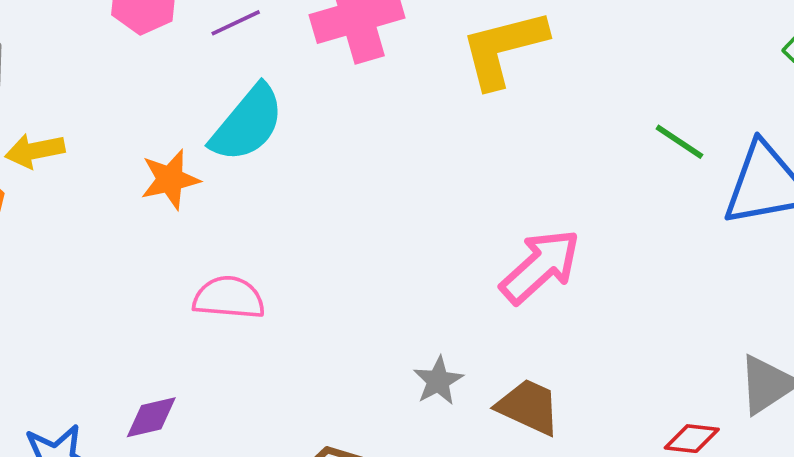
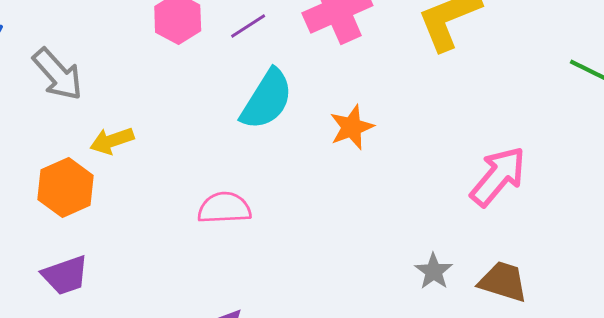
orange star: (170, 179) -> (352, 127), moved
pink semicircle: (229, 298) -> (224, 208), moved

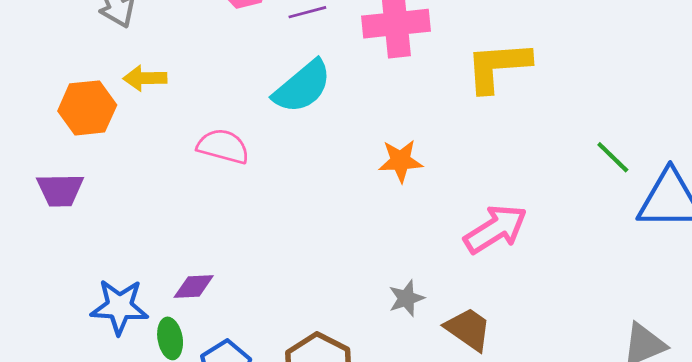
orange star: (352, 127) -> (401, 161), moved
pink semicircle: (224, 208) -> (223, 146), moved

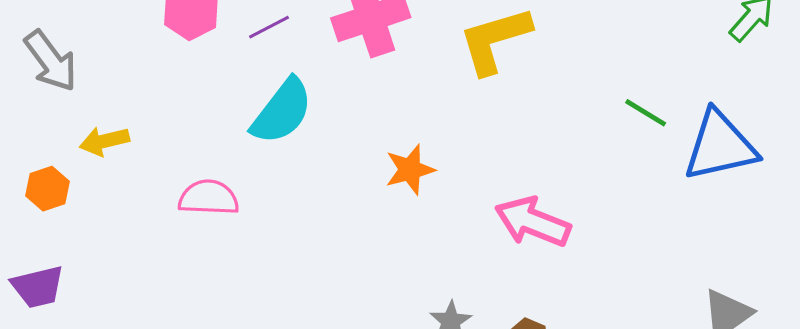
orange hexagon: (87, 108) -> (48, 189), size x0.7
pink arrow: (495, 229) -> (533, 222), turned -114

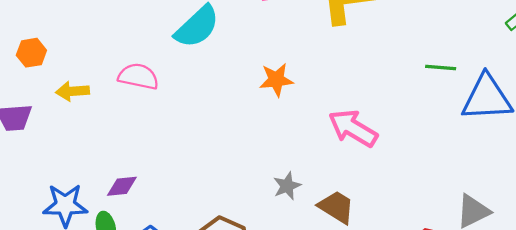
green line: (646, 113) -> (441, 67), turned -36
yellow arrow: (104, 141) -> (73, 91), moved

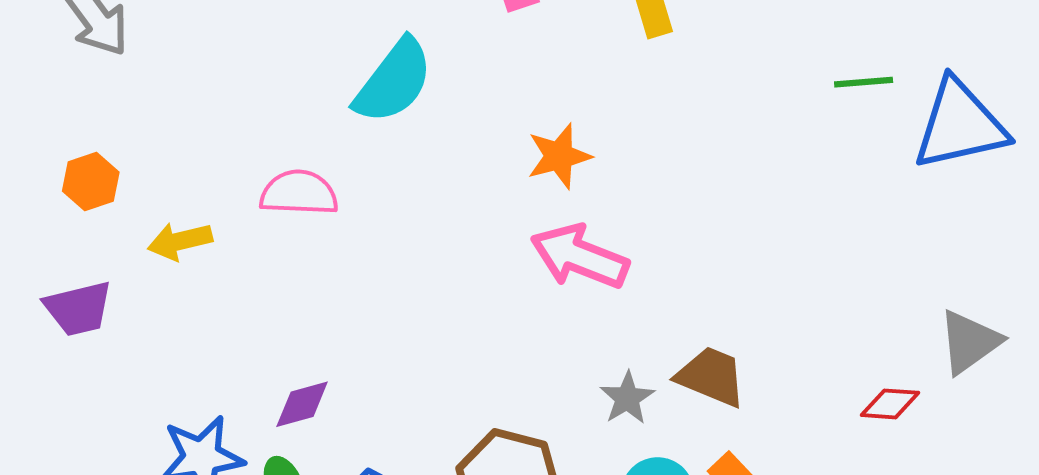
pink arrow: (353, 128) -> (580, 257), moved
gray star: (287, 186) -> (627, 398), moved

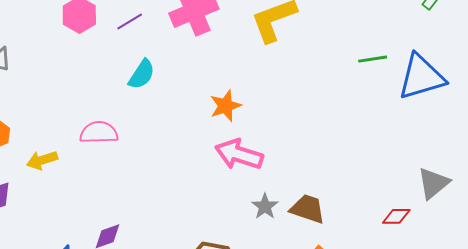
cyan semicircle: (394, 81) -> (142, 74), size x0.7
gray star: (627, 398) -> (265, 206), moved

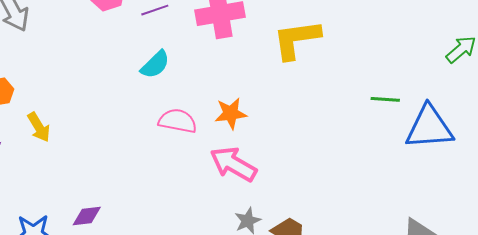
pink semicircle: (99, 132) -> (178, 121), moved
yellow arrow: (42, 160) -> (39, 127), turned -116

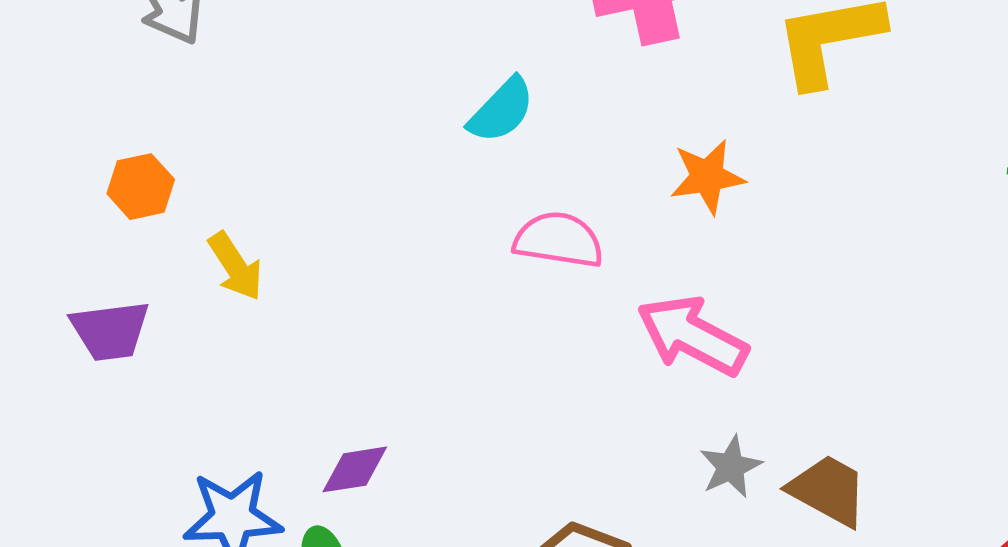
orange star: (231, 113) -> (707, 177), moved

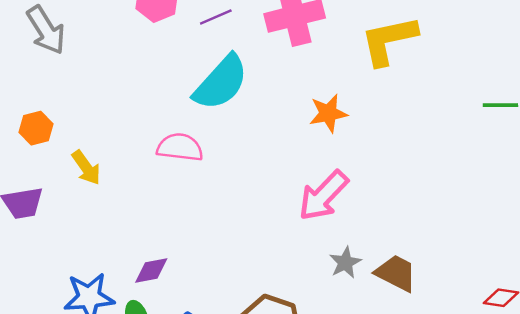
cyan semicircle: (501, 110) -> (221, 83), size x1.6
pink semicircle: (559, 240) -> (180, 147), moved
pink arrow: (692, 336) -> (323, 196), turned -72

